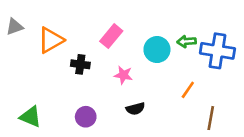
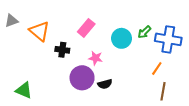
orange triangle: (51, 40) -> (39, 31), turned -50
green arrow: (187, 41) -> (144, 32), turned -40
orange line: (188, 90) -> (157, 68), moved
purple circle: (86, 117) -> (82, 78), moved, size x1.5

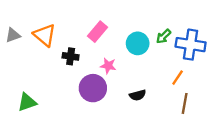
gray triangle: (11, 21) -> (13, 35), moved
black semicircle: (105, 84) -> (138, 95), moved
green triangle: (24, 90) -> (27, 102), turned -42

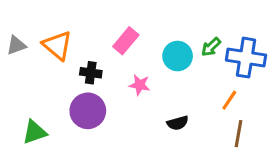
purple circle: (93, 88) -> (88, 111), moved

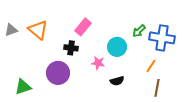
cyan circle: (178, 56) -> (117, 47), moved
black cross: (91, 73) -> (71, 48), moved
pink star: (140, 85) -> (98, 63), moved

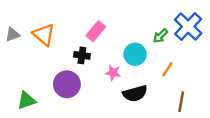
blue cross: (162, 38) -> (188, 27), moved, turned 35
orange line: (151, 66) -> (167, 69), moved
black semicircle: (117, 81) -> (135, 94), size x1.5

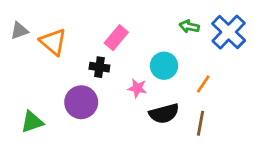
gray triangle: (13, 35) -> (19, 31), moved
green arrow: (160, 36) -> (189, 26), moved, turned 56
brown line: (181, 102) -> (200, 123), moved

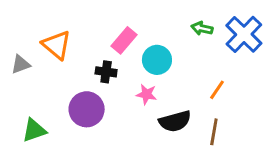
gray triangle: (19, 31) -> (21, 64), moved
cyan circle: (164, 66) -> (157, 60), moved

